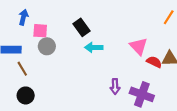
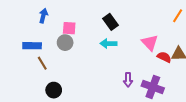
black rectangle: (81, 27) -> (110, 22), moved
pink square: (40, 31) -> (69, 28), moved
black circle: (26, 95) -> (54, 90), moved

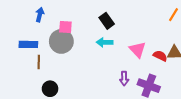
gray circle: (65, 43) -> (61, 41), size x1.5
pink triangle: (150, 43) -> (137, 50), moved
brown line: (42, 63) -> (39, 62), turned 32

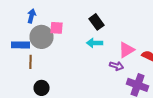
gray circle: (61, 41) -> (42, 37), moved
pink triangle: (137, 50) -> (126, 50), turned 42
purple arrow: (124, 78) -> (116, 66), moved, turned -72

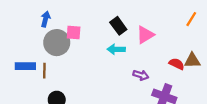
blue rectangle: (20, 45) -> (25, 66), moved
pink triangle: (126, 50) -> (145, 35), moved

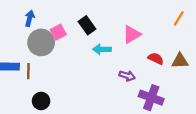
black rectangle: (118, 26) -> (87, 25), moved
pink square: (74, 32) -> (58, 32), turned -32
red semicircle: (177, 64) -> (156, 59), moved

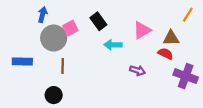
brown triangle: (180, 61) -> (171, 38), moved
brown line: (28, 71) -> (63, 66), moved
purple cross: (151, 98) -> (186, 76), moved

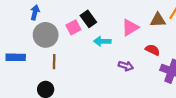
pink square: (70, 28) -> (73, 27), moved
brown triangle: (171, 38) -> (158, 20), moved

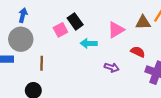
gray circle: (46, 35) -> (21, 39), moved

